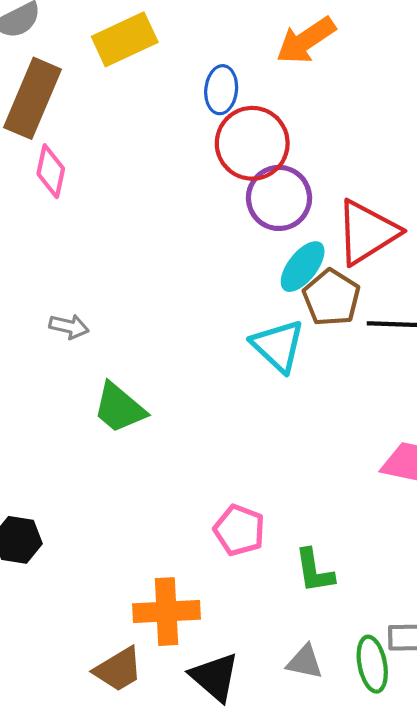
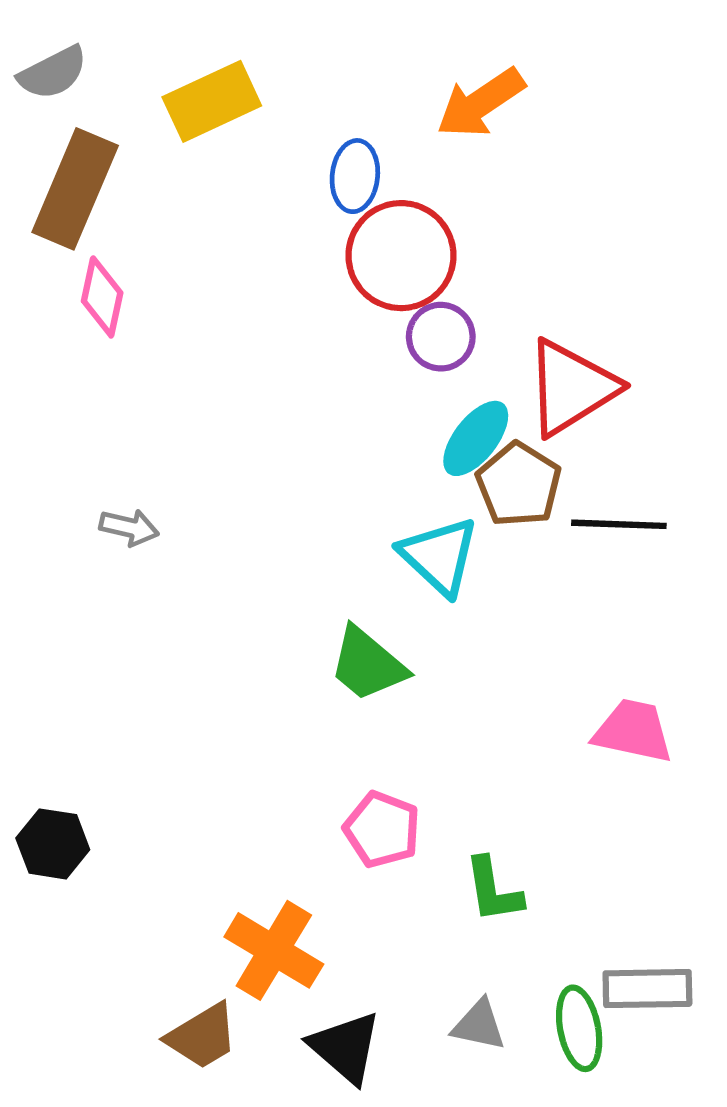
purple circle: (279, 198) -> (441, 337), size x0.7
green trapezoid: (119, 408) -> (368, 664), moved
orange cross: (166, 612) -> (274, 950), turned 34

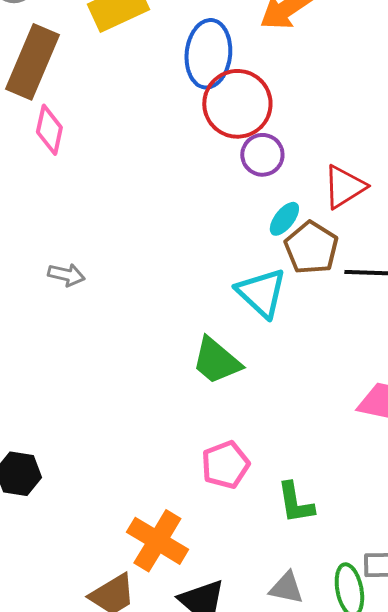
blue ellipse: (355, 176) -> (208, 54), size x1.5
red triangle: (571, 388) -> (344, 187), size x0.7
cyan ellipse: (476, 438) -> (284, 219), size x0.7
pink pentagon: (382, 830) -> (225, 465), turned 30

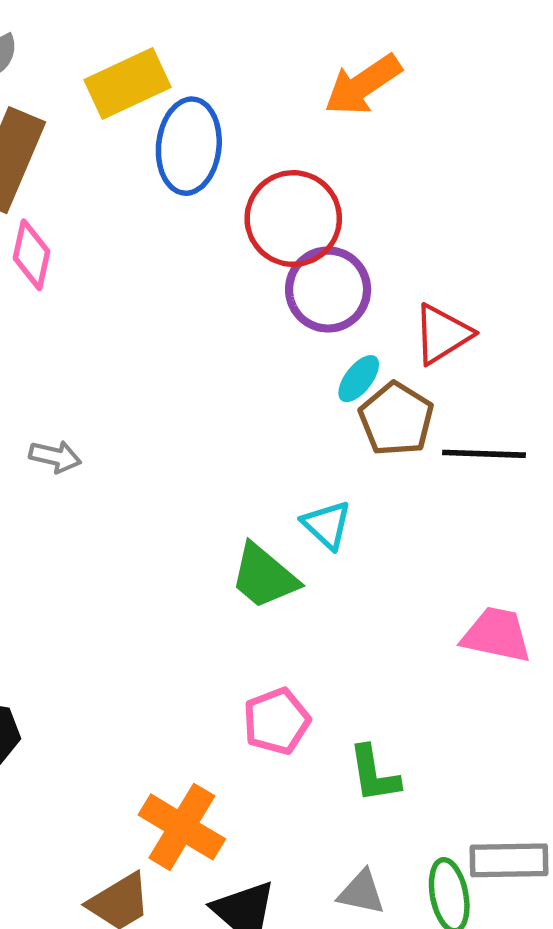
blue ellipse: (208, 54) -> (189, 146), moved
purple circle: (262, 155) -> (328, 290), size x1.4
cyan triangle: (261, 293) -> (327, 525), moved, size x0.7

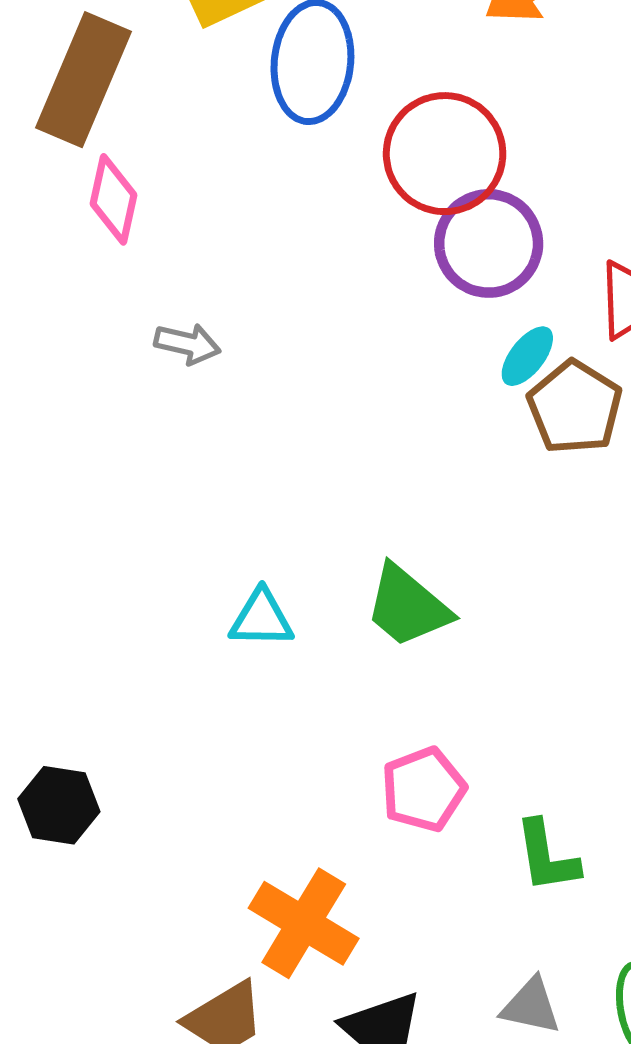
gray arrow: (55, 457) -> (187, 344), moved
cyan triangle: (327, 525) -> (261, 619), moved, turned -42

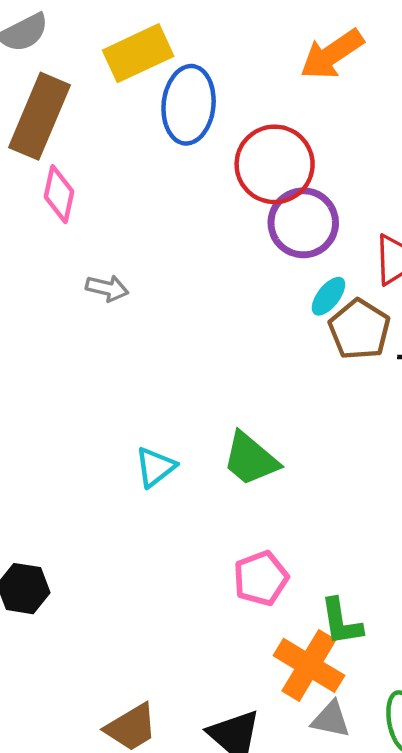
cyan triangle: (261, 619) -> (155, 467), turned -39
orange cross: (304, 923) -> (309, 665), moved

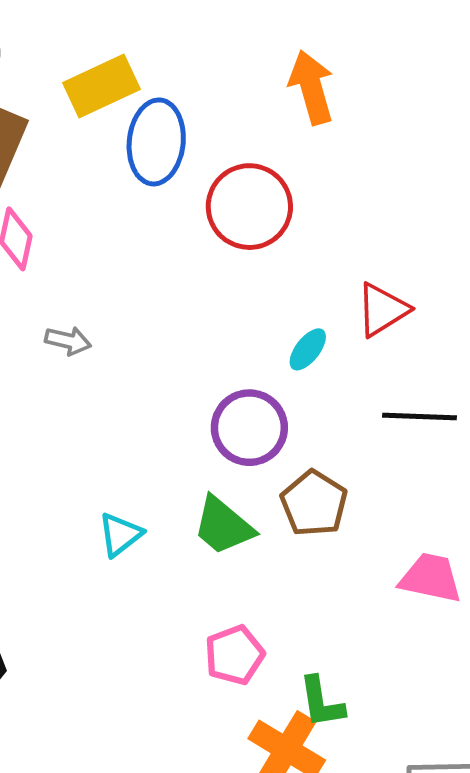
orange arrow: (332, 54) -> (311, 87), turned 108
purple circle: (303, 223) -> (249, 428), moved
brown pentagon: (359, 329) -> (314, 503), moved

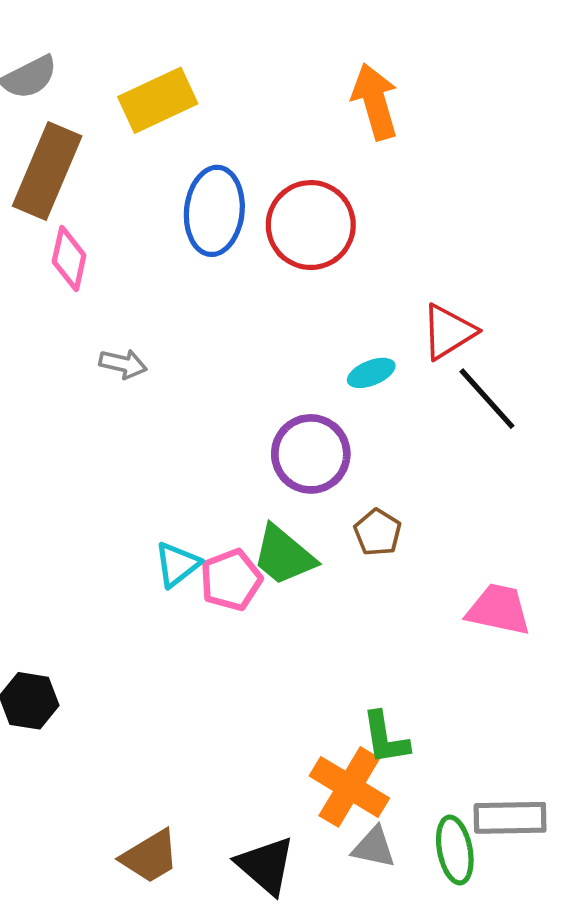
blue ellipse: (156, 142) -> (214, 211), moved
cyan ellipse: (308, 349) -> (371, 373), turned 30
black line: (420, 416) -> (487, 399), moved, turned 46
brown pentagon: (314, 503) -> (378, 532), size x0.7
pink pentagon: (234, 655) -> (231, 580), moved

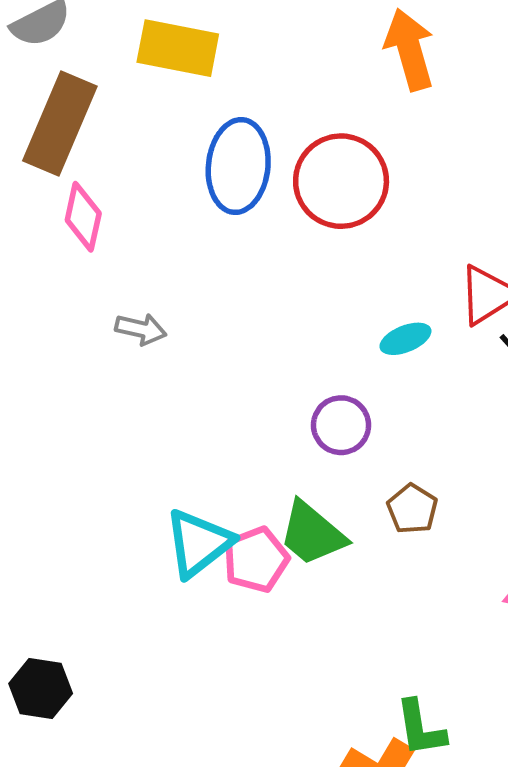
yellow rectangle: (158, 100) -> (178, 48), turned 36
purple circle: (311, 454) -> (341, 425), size x0.7
cyan triangle: (177, 565) -> (198, 543), size x1.4

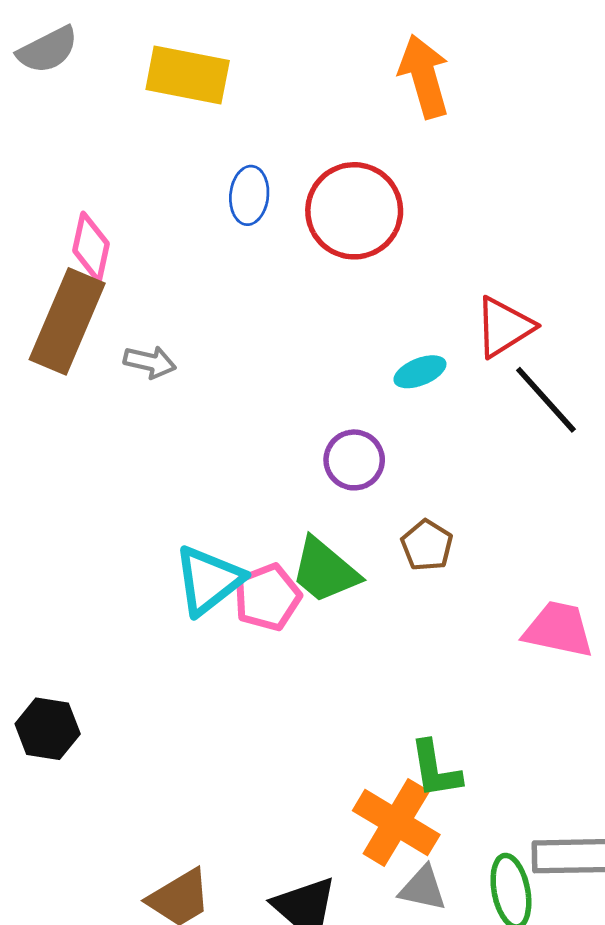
brown rectangle: (60, 124) -> (67, 321), moved
blue ellipse: (238, 166) -> (249, 195), size x0.6

